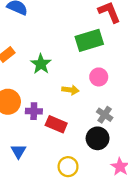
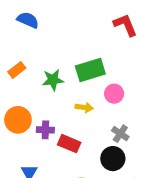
green rectangle: (89, 40) -> (90, 70), moved
green star: (41, 64) -> (53, 80), turned 30

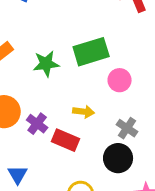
yellow arrow: (84, 107) -> (84, 112), moved
purple cross: (45, 130) -> (37, 124), turned 35

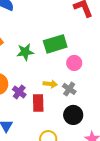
gray cross: (127, 128) -> (69, 89), moved
red rectangle: (66, 140) -> (38, 103), turned 66

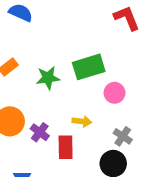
gray cross: (69, 89) -> (123, 136), moved

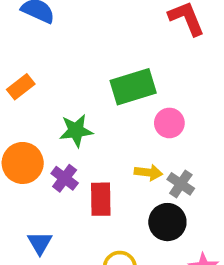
green star: (48, 78) -> (76, 131), moved
yellow arrow: (82, 121) -> (148, 173), moved

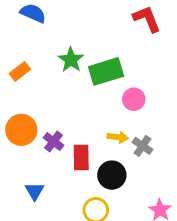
green star: (76, 131) -> (71, 60), moved, turned -30
black circle: (167, 222) -> (112, 175), moved

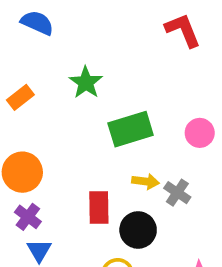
green rectangle: (106, 71) -> (131, 129), moved
pink circle: (134, 99) -> (200, 133), moved
purple cross: (53, 142) -> (28, 217), moved

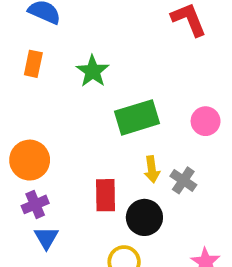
orange rectangle: (20, 97) -> (33, 64), moved, turned -40
yellow arrow: (146, 181) -> (152, 169), turned 75
purple cross: (28, 217) -> (35, 204), turned 30

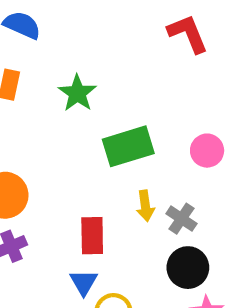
black circle: (144, 217) -> (188, 268), moved
blue triangle: (46, 238) -> (84, 282), moved

